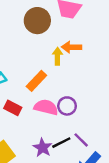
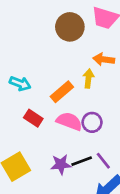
yellow arrow: (57, 56) -> (88, 79), moved
purple star: (43, 148) -> (61, 164), turned 30

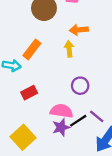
orange rectangle: (62, 92) -> (32, 49), moved
red rectangle: (33, 118) -> (29, 93), turned -49
pink semicircle: (69, 121) -> (61, 111), moved

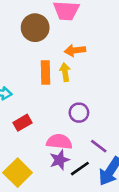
orange rectangle: (32, 49) -> (45, 72), moved, turned -36
black line: (78, 121) -> (80, 169), moved

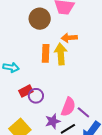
yellow arrow: (65, 72) -> (61, 54), size x1.5
purple circle: (79, 113) -> (36, 96), moved
pink semicircle: (59, 142) -> (68, 107), moved, turned 102

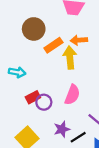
brown circle: (40, 19) -> (34, 29), moved
orange rectangle: (46, 53) -> (53, 45), moved, turned 54
pink semicircle: (68, 107) -> (72, 95), moved

